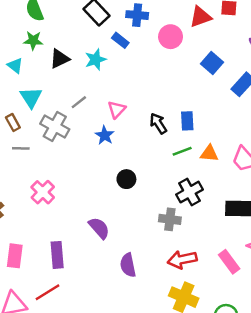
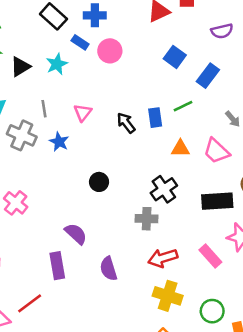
pink circle: (171, 37) -> (110, 51), moved
gray line: (79, 102) -> (44, 109), turned -56
blue star: (105, 135) -> (59, 142), moved
green line: (182, 151) -> (183, 106), moved
purple rectangle: (57, 255) -> (57, 266), moved

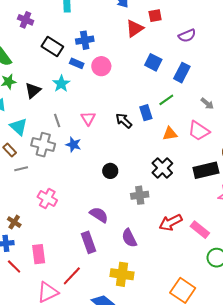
gray cross: (147, 219) -> (140, 195), moved
pink rectangle: (210, 256) -> (200, 230), moved
yellow cross: (168, 296) -> (122, 274), moved

